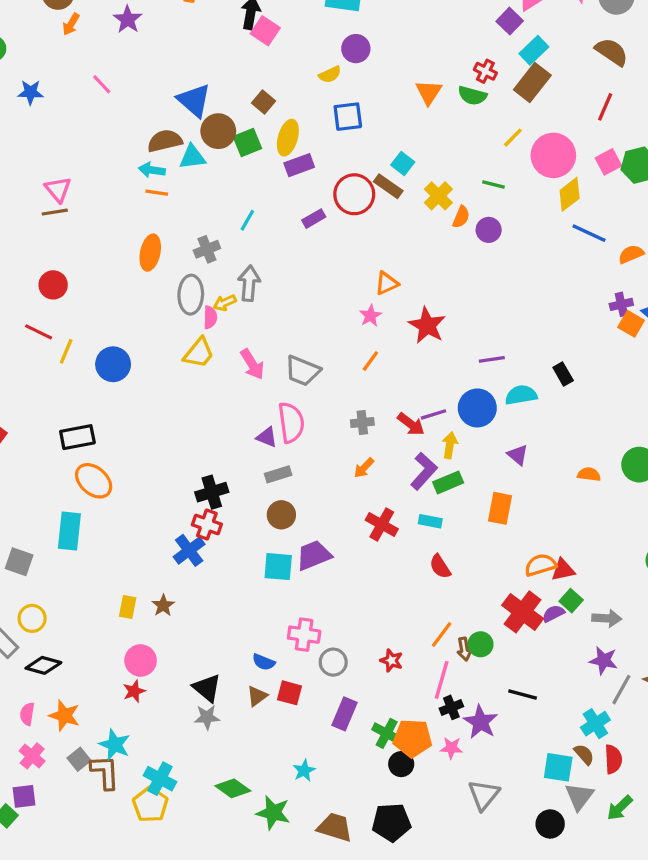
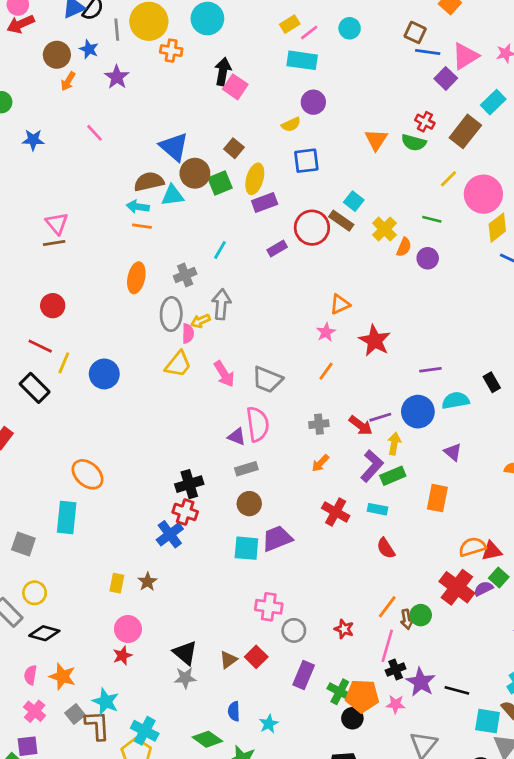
cyan rectangle: (534, 50) -> (493, 102), moved
black rectangle: (77, 437) -> (35, 388), moved, turned 56
blue semicircle: (264, 662) -> (234, 711), moved, turned 66
red square: (289, 693) -> (256, 657), turned 30
black line: (523, 694) -> (457, 690), moved

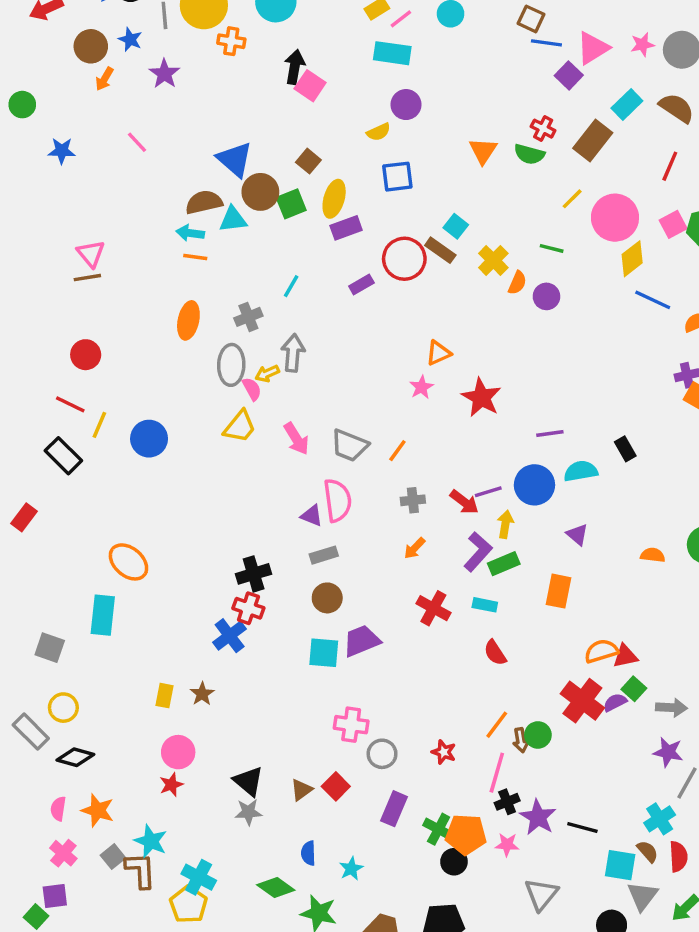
pink semicircle: (188, 334) -> (252, 389), turned -30
orange line: (326, 371) -> (397, 451), moved

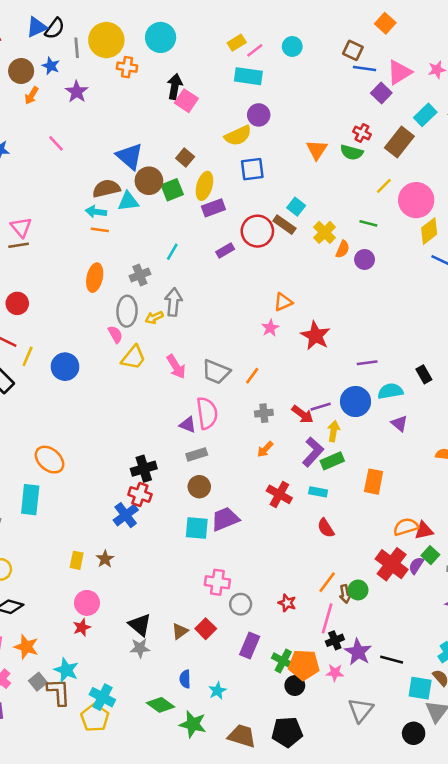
yellow semicircle: (379, 132) -> (238, 136), size x1.5
pink semicircle: (252, 389) -> (115, 334), moved
purple triangle: (577, 535) -> (399, 423), moved
purple semicircle: (615, 702) -> (416, 565), turned -30

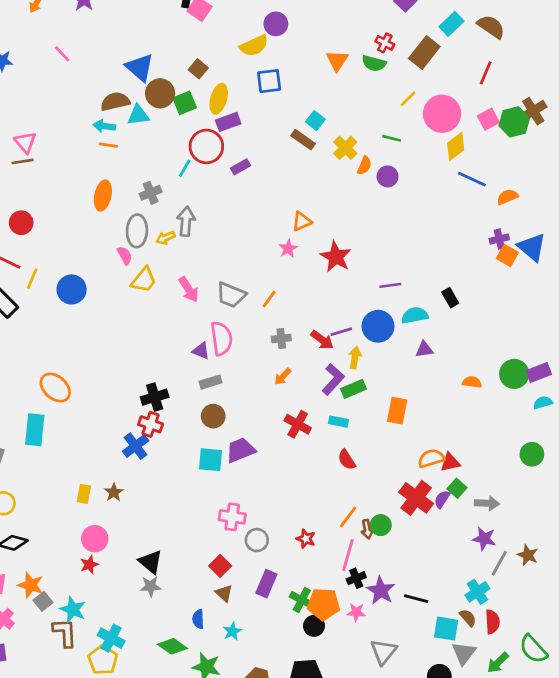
red circle: (257, 231) -> (206, 146), moved
purple triangle: (399, 423) -> (424, 349), turned -48
brown triangle: (180, 631) -> (224, 593), moved, turned -42
gray square: (38, 682) -> (43, 601), moved

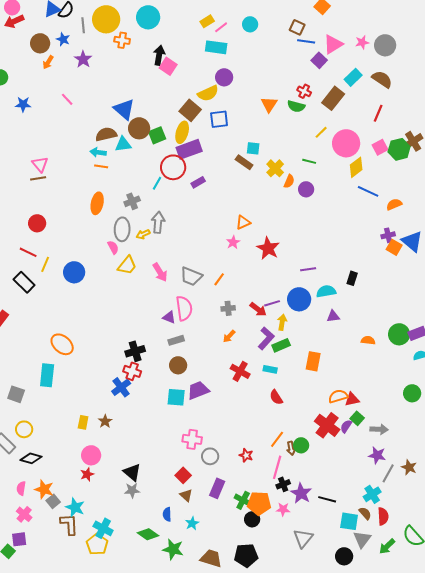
brown square: (198, 69) -> (190, 110), moved, size x1.5
cyan square: (315, 121) -> (253, 148), turned -32
purple rectangle: (228, 122) -> (189, 149), size x1.4
black rectangle: (450, 298) -> (352, 278), turned 48

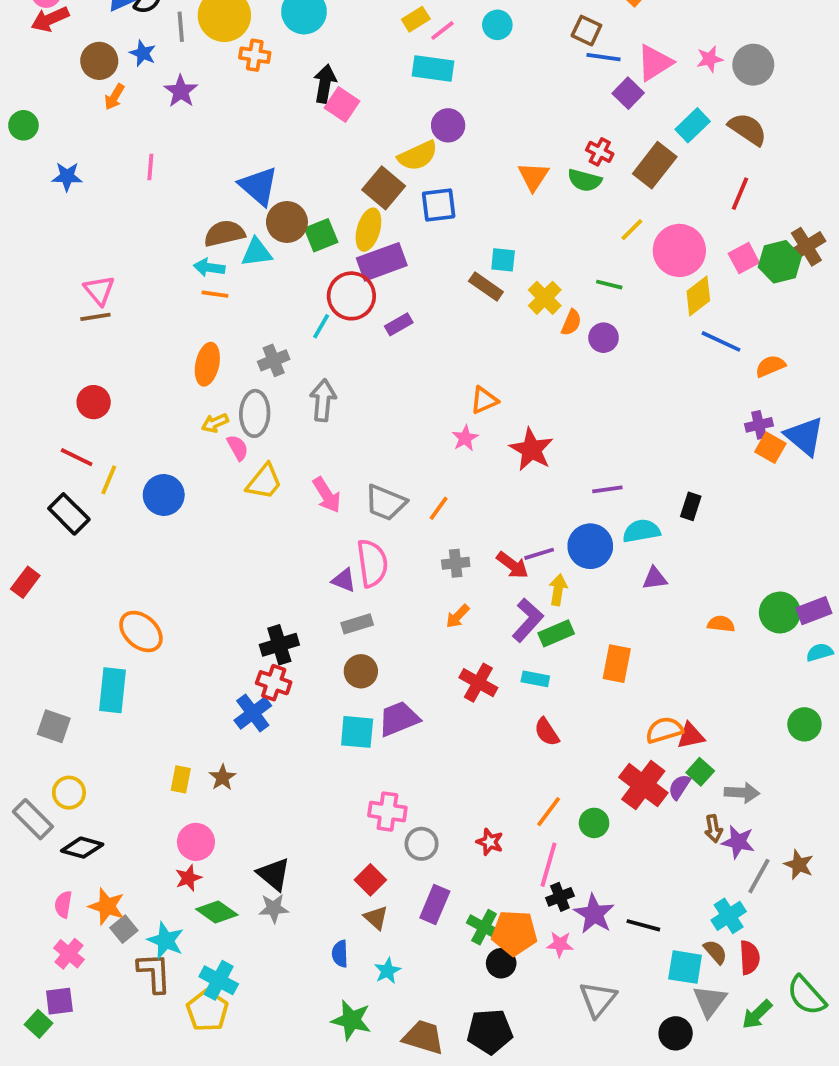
pink line: (67, 99) -> (150, 167), turned 48
yellow arrow: (143, 234) -> (215, 423), moved
brown arrow: (291, 448) -> (713, 829), moved
green diamond: (148, 534) -> (217, 912), moved

